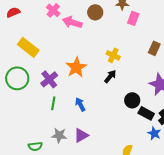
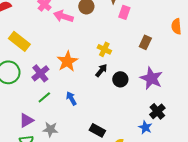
black circle: (132, 100) -> (120, 79), moved
green line: (53, 103) -> (44, 97), turned 40
black rectangle: (146, 113) -> (97, 130), moved
purple triangle: (81, 135) -> (26, 120), moved

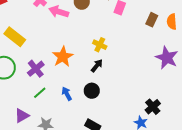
brown rectangle: (145, 42) -> (152, 20), moved
purple star: (151, 78) -> (167, 58), moved
black circle: (120, 79) -> (92, 91), moved

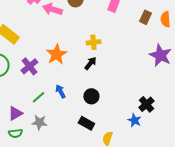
yellow cross: (100, 45) -> (93, 42), turned -32
black circle: (92, 91) -> (91, 96), moved
green line: (40, 93) -> (38, 97), moved

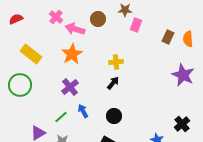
orange star: (56, 54) -> (72, 54), moved
purple cross: (29, 66) -> (70, 87), moved
black cross: (146, 104) -> (182, 124), moved

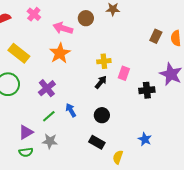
pink cross: (56, 17) -> (34, 14), moved
pink rectangle: (136, 25) -> (124, 73), moved
purple cross: (70, 87) -> (47, 88), moved
black cross: (182, 124) -> (147, 90), moved, turned 35

